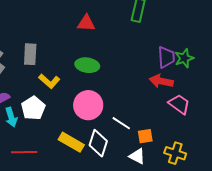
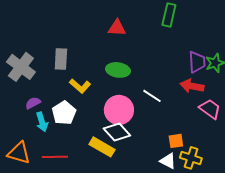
white line: (121, 123) -> (152, 96), moved
white diamond: (98, 143) -> (117, 132), moved, turned -60
yellow cross: (175, 153) -> (191, 158), moved

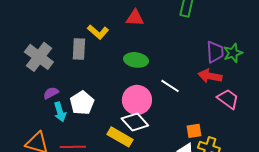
yellow L-shape: (80, 86) -> (98, 32), moved

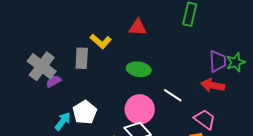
purple semicircle: (51, 93) -> (54, 81), moved
pink trapezoid: (228, 99) -> (205, 119), moved
cyan arrow: (60, 112) -> (63, 121), turned -126

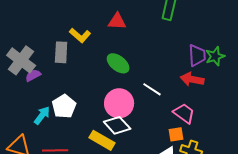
green ellipse: (139, 69) -> (118, 63), turned 30

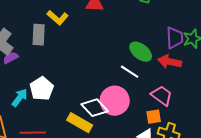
green ellipse: (118, 63) -> (141, 52), moved
pink circle: (119, 103) -> (115, 101), moved

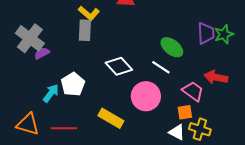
gray rectangle: (39, 35) -> (85, 30), moved
red arrow: (170, 62) -> (216, 77), moved
white diamond: (95, 108) -> (119, 66), moved

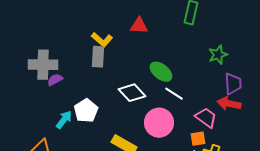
purple trapezoid: (206, 33) -> (233, 84), moved
green star: (224, 34) -> (218, 55), moved
gray cross: (30, 38) -> (43, 65), turned -36
green ellipse: (172, 47) -> (161, 72), moved

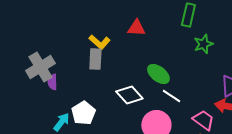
green star: (218, 55) -> (203, 44), moved
gray cross: (43, 65) -> (40, 67), turned -32
purple semicircle: (55, 80) -> (52, 82), turned -63

